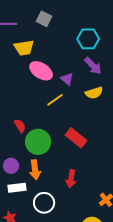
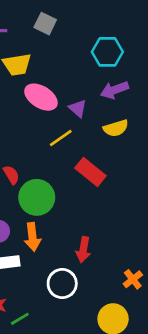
purple arrow: (93, 66) -> (114, 90), turned 114
red rectangle: (76, 138) -> (90, 172), moved
white circle: (44, 203) -> (62, 284), moved

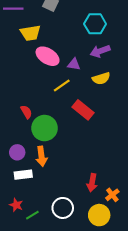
purple triangle: (78, 108) -> (74, 64), turned -32
red arrow: (83, 250) -> (92, 183), moved
orange cross: (133, 279) -> (112, 195), moved
white circle: (62, 284) -> (63, 208), moved

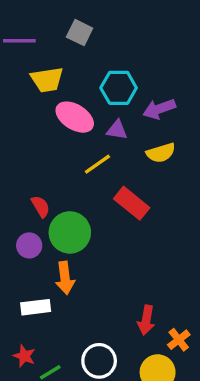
cyan hexagon: (95, 24) -> (119, 88), moved
purple circle: (17, 152) -> (29, 245), moved

